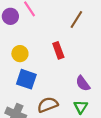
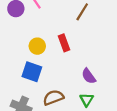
yellow circle: (20, 54) -> (37, 46), moved

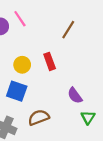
green triangle: (87, 100) -> (88, 117), moved

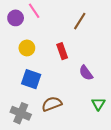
yellow circle: (22, 65) -> (27, 48), moved
purple semicircle: (75, 95) -> (86, 73), moved

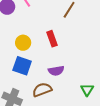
yellow circle: (27, 48) -> (23, 43), moved
purple semicircle: (86, 73) -> (56, 71), moved, turned -63

